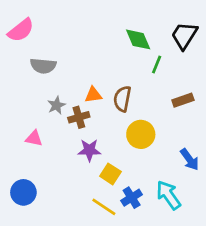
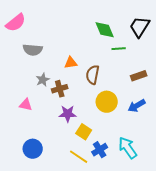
green line: (157, 64) -> (119, 49), turned 64
orange triangle: (93, 95) -> (71, 63), moved
blue arrow: (190, 159) -> (137, 106), moved, turned 96
blue circle: (23, 192) -> (33, 149), moved

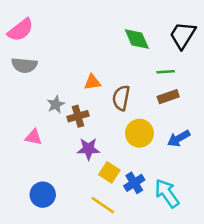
green line: (119, 49) -> (166, 72), moved
gray semicircle: (33, 50) -> (24, 65), moved
brown rectangle: (139, 76) -> (168, 97), moved
blue cross: (100, 150) -> (134, 183), moved

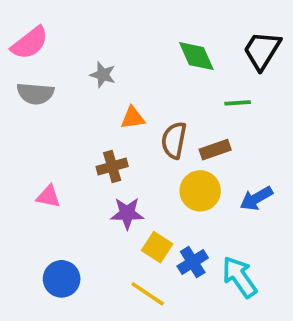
brown rectangle: (168, 97) -> (215, 150), moved
gray star: (56, 104) -> (103, 75), moved, turned -30

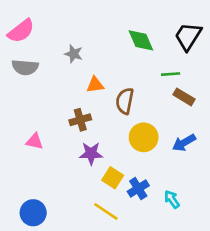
brown rectangle: (215, 150) -> (184, 97), moved, turned 50
cyan arrow: (239, 277) -> (172, 199), size x0.6
blue circle: (62, 279) -> (33, 213), moved

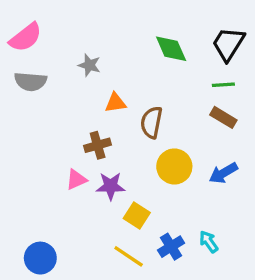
green line: (171, 74) -> (223, 85), moved
pink triangle: (35, 141) -> (76, 180), moved, turned -36
blue cross: (138, 189) -> (171, 247), moved

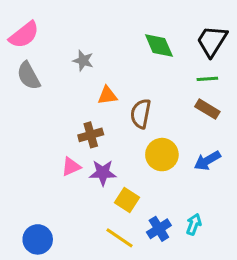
gray semicircle: (30, 81) -> (29, 76), turned 56
cyan arrow: (209, 242) -> (194, 224), turned 55

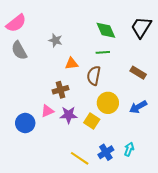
green line: (207, 79) -> (103, 52), moved
yellow square: (127, 200) -> (92, 121), moved
blue circle: (38, 239) -> (25, 123), moved

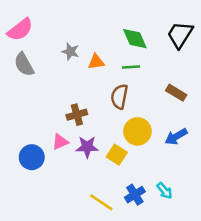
orange triangle: (72, 64) -> (96, 62), moved
cyan arrow: (129, 149) -> (165, 191), turned 120

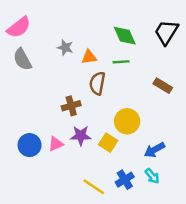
brown semicircle: (119, 97) -> (97, 83), moved
blue arrow: (176, 137) -> (154, 150), moved
pink triangle: (60, 142) -> (56, 144), moved

